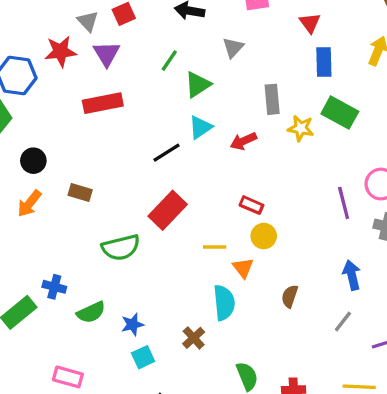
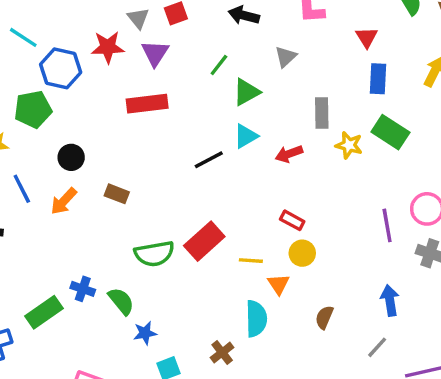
red rectangle: (168, 210) -> (204, 241), moved
green semicircle: (91, 312) -> (121, 301), moved, turned -108
blue star: (132, 325) -> (145, 333), moved

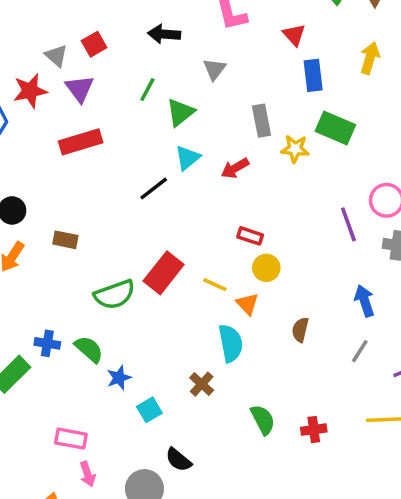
yellow line: (251, 261) -> (215, 285), turned 30

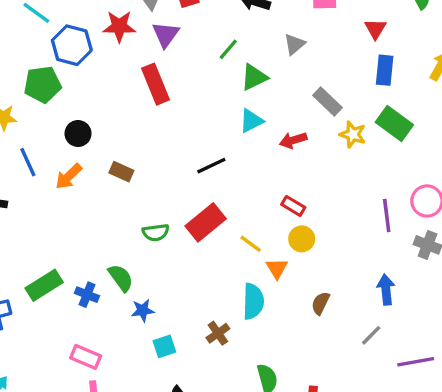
gray rectangle: (261, 121) -> (327, 102), turned -48
red rectangle: (81, 142) -> (156, 84), turned 72
black line: (154, 188) -> (211, 166), moved
green semicircle: (115, 295) -> (156, 232), size x0.7
blue cross: (47, 343) -> (87, 295), moved

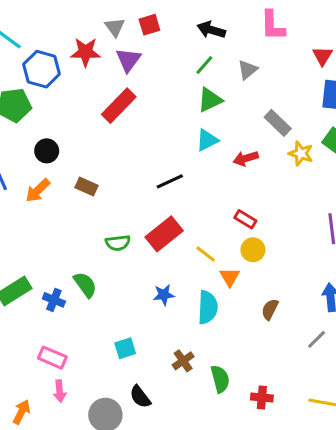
green line: (228, 49) -> (204, 65), moved
red rectangle: (156, 84) -> (119, 106), turned 66
blue star: (143, 310) -> (164, 295), moved
brown cross: (218, 333) -> (183, 361), moved

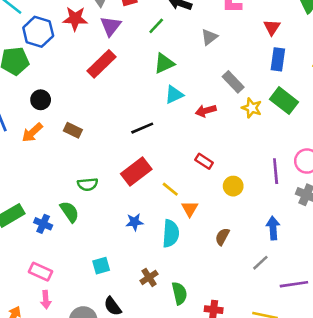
green line: (204, 65) -> (156, 26), moved
green triangle: (210, 100) -> (164, 63), moved
green semicircle: (118, 243) -> (88, 184), moved
yellow circle: (253, 250) -> (233, 186), moved

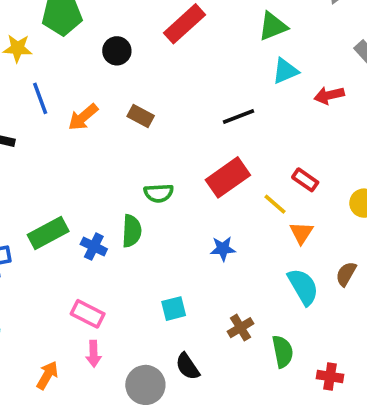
black circle: (41, 100) -> (117, 51), moved
red rectangle: (204, 161) -> (305, 180), moved
green semicircle: (70, 212) -> (132, 231), turned 35
cyan semicircle: (171, 233) -> (303, 287), moved, turned -36

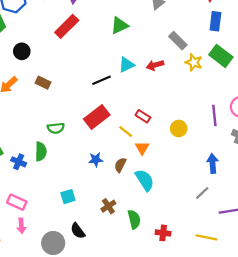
black circle: (117, 51) -> (22, 51), moved
cyan triangle: (285, 71) -> (126, 65), moved
brown semicircle: (346, 274) -> (120, 165), moved

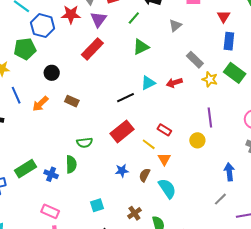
purple line: (214, 116) -> (210, 118), moved

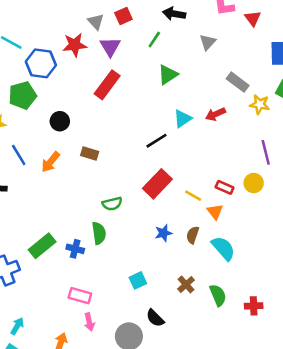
red triangle: (224, 16) -> (253, 18), moved
red rectangle: (164, 130) -> (225, 187), moved

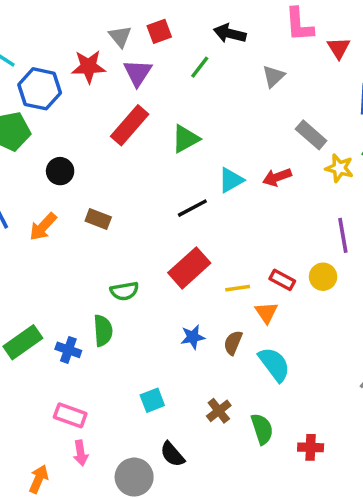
green triangle: (168, 75) -> (185, 139), moved
yellow line: (193, 196) -> (238, 288), turned -42

